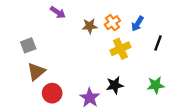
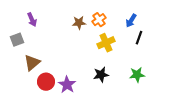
purple arrow: (58, 12) -> (32, 20), moved, turned 32
blue arrow: (137, 24) -> (131, 21), moved
gray square: (28, 45) -> (17, 40), moved
purple star: (90, 98) -> (67, 85), moved

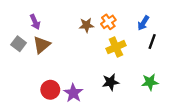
gray square: (17, 40) -> (19, 44), turned -32
brown triangle: (32, 63) -> (42, 45), moved

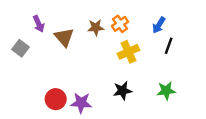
brown triangle: (42, 45) -> (64, 37), moved, turned -30
purple star: (73, 93) -> (81, 103), turned -30

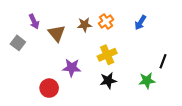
black line: (169, 46) -> (163, 61), moved
yellow cross: (128, 52) -> (107, 55), moved
purple star: (81, 103) -> (72, 68), moved

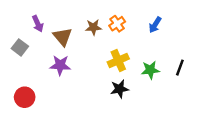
purple star: (72, 68) -> (60, 65), moved
green star: (147, 81) -> (150, 70), moved
red circle: (49, 88) -> (25, 97), moved

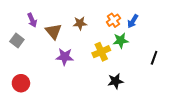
orange cross: (117, 24) -> (113, 20), moved
purple star: (60, 65) -> (65, 57), moved
green star: (150, 70) -> (121, 40), moved
black star: (119, 89) -> (115, 81), moved

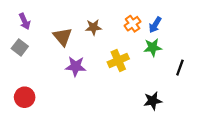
purple arrow: (32, 20) -> (25, 21), moved
green star: (121, 40) -> (153, 47), moved
black star: (115, 81) -> (153, 101), moved

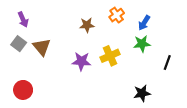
orange cross: (133, 24) -> (117, 15), moved
brown triangle: (63, 37) -> (42, 47), moved
purple star: (76, 66) -> (81, 61), moved

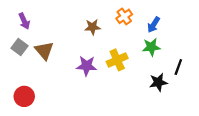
black star: (142, 93) -> (158, 82), moved

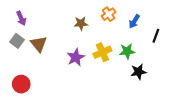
green star: (151, 47) -> (127, 51), moved
purple star: (87, 66) -> (76, 57), turned -30
black line: (178, 67) -> (156, 36), moved

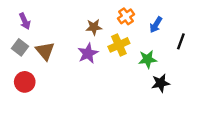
yellow cross: (102, 52) -> (119, 45), moved
purple star: (76, 57) -> (88, 53), moved
red circle: (21, 84) -> (25, 82), moved

